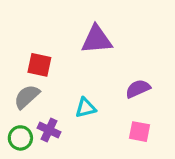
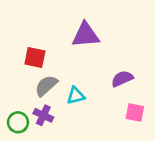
gray semicircle: (27, 97) -> (46, 86), moved
pink square: (139, 132) -> (135, 112), moved

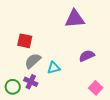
purple triangle: (86, 35) -> (75, 19), moved
pink square: (135, 112) -> (96, 88), moved, turned 32

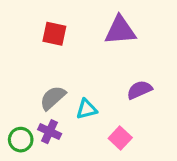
red square: (25, 41) -> (54, 34), moved
pink square: (96, 88) -> (120, 138), moved

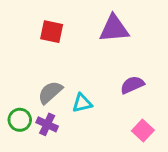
pink square: (120, 138) -> (143, 130), moved
green circle: (21, 140) -> (20, 120), moved

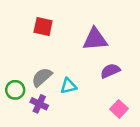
purple triangle: (114, 29) -> (95, 39), moved
green circle: (20, 120) -> (15, 90), moved

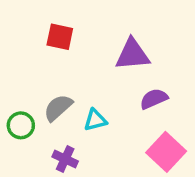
purple cross: (39, 104) -> (65, 159), moved
pink square: (119, 109) -> (166, 152), size x1.5

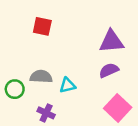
purple triangle: (132, 54) -> (111, 41), moved
gray semicircle: (58, 108) -> (41, 77), turned 45

